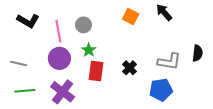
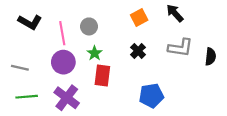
orange square: (131, 17) -> (139, 18), turned 35
gray L-shape: (169, 61) -> (180, 48), moved
black cross: (130, 68) -> (138, 51), moved
blue pentagon: (161, 90) -> (151, 96), moved

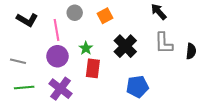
orange square: (139, 18) -> (105, 16), moved
gray circle: (89, 26) -> (75, 13), moved
gray L-shape: (180, 48) -> (164, 43), turned 80
black cross: (138, 51) -> (125, 46), size x1.6

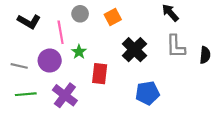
green star: (86, 48) -> (79, 52), moved
purple circle: (57, 56) -> (50, 61), moved

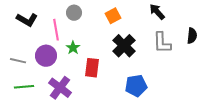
orange square: (113, 17) -> (113, 16), moved
black semicircle: (205, 55) -> (192, 36), moved

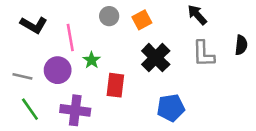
gray circle: (74, 13) -> (109, 16), moved
green line: (24, 87) -> (30, 109), turned 60
purple cross: (60, 88) -> (75, 110), turned -30

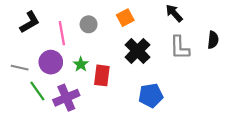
gray circle: (109, 16) -> (89, 24), moved
black L-shape: (34, 25) -> (30, 22), turned -60
green star: (92, 60) -> (81, 64), moved
green line: (30, 109) -> (37, 91), moved
purple cross: (75, 110) -> (66, 98), turned -30

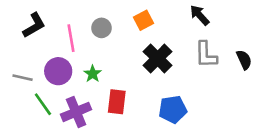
black semicircle: (213, 40) -> (244, 60), moved, turned -30
red rectangle: (102, 75) -> (117, 102), moved

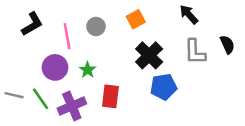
black semicircle: (244, 60) -> (227, 45), moved
gray line: (23, 78) -> (14, 95), moved
blue pentagon: (173, 109) -> (163, 87), moved

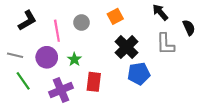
black semicircle: (227, 45) -> (189, 28), moved
gray line: (14, 95) -> (15, 55), moved
green line: (41, 99) -> (23, 81), moved

